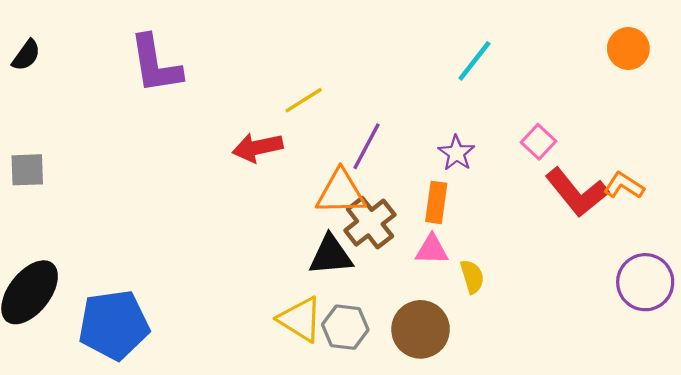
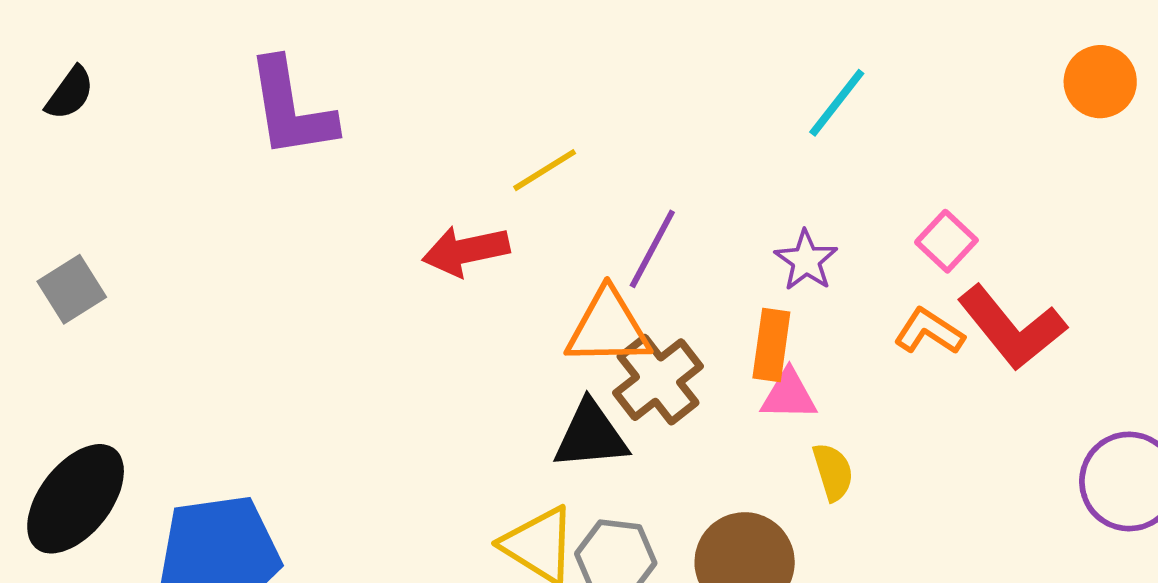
gray square: (27, 170) -> (72, 289), turned -30
orange L-shape: (624, 186) -> (929, 332), moved
pink triangle: (432, 250) -> (789, 395), moved

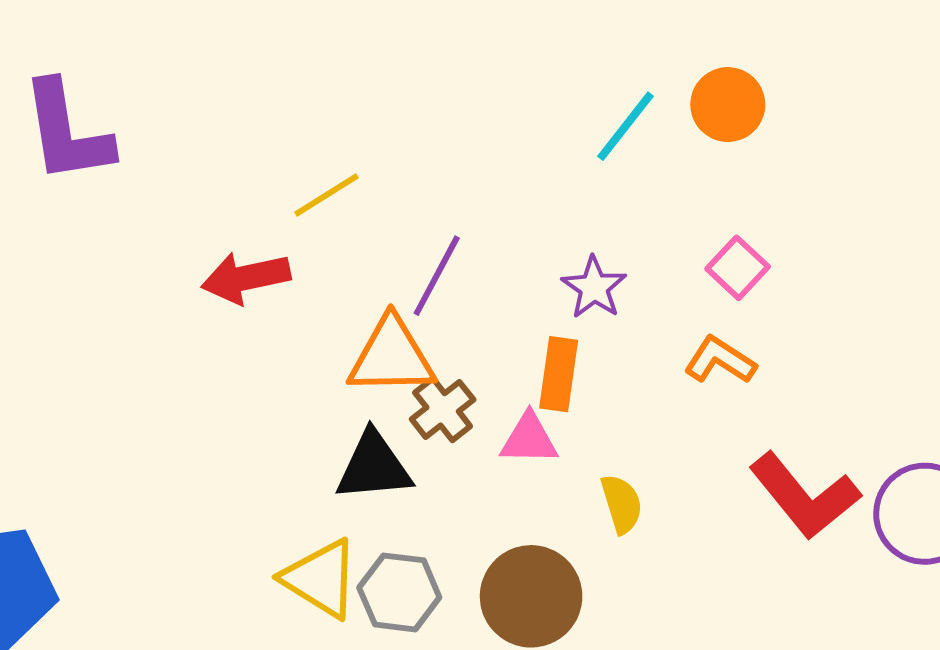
orange circle: (1100, 82) -> (728, 105), moved
red L-shape: (1012, 328) -> (805, 496), moved
brown cross: (658, 380) -> (443, 409), size x0.7
pink triangle: (789, 395) -> (529, 439), moved

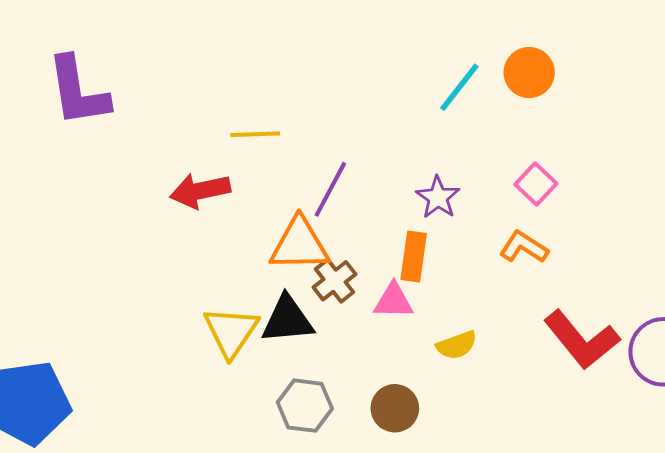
yellow line: (326, 195) -> (255, 134), turned 30
yellow semicircle: (622, 504) -> (457, 345), turned 87
yellow triangle: (321, 579) -> (231, 332), moved, turned 32
brown circle: (531, 596) -> (395, 408), size x0.7

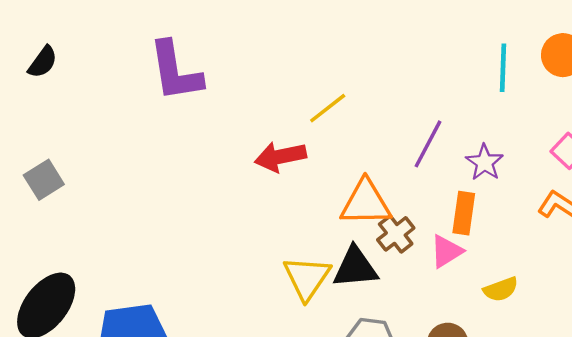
cyan line: (459, 87) -> (503, 68), turned -36
yellow line: (255, 134) -> (328, 108), turned -36
purple line: (330, 189) -> (428, 144), moved
pink triangle: (394, 301) -> (446, 251), turned -33

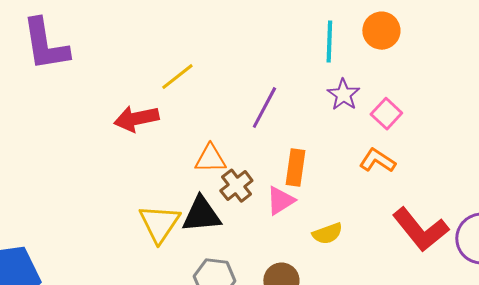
purple star: (485, 162) -> (343, 95), moved
orange triangle: (366, 203) -> (210, 159), size x0.7

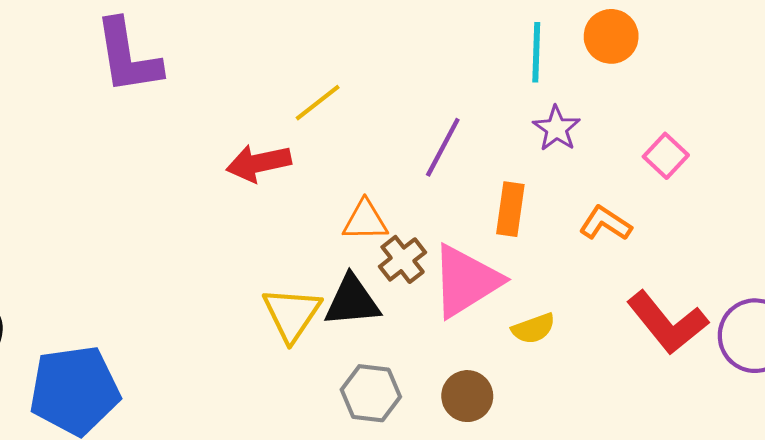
pink square: (386, 114) -> (666, 156), moved
orange rectangle: (295, 168) -> (510, 209), moved
pink triangle: (280, 201) -> (466, 281), size x1.8

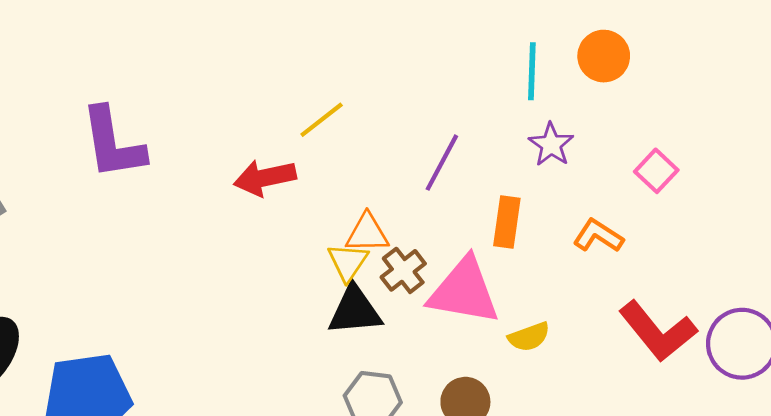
purple L-shape: (128, 57) -> (113, 143), moved
pink triangle: (466, 281) -> (464, 291), turned 42
yellow triangle: (292, 314) -> (348, 262), moved, size x0.7

